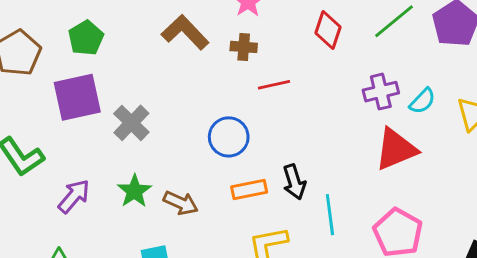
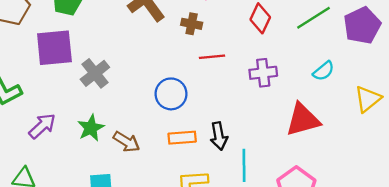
purple cross: (381, 92) -> (263, 73), moved
cyan semicircle: (422, 101) -> (324, 71), moved

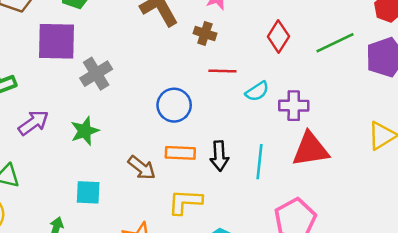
cyan semicircle: (324, 71) -> (257, 91), moved
purple cross: (263, 73) -> (294, 106), moved
brown arrow: (126, 142) -> (142, 168), moved
cyan line: (244, 165) -> (259, 162), moved

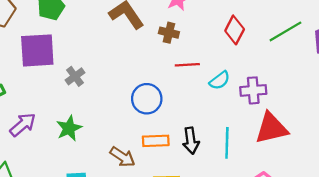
gray cross: (96, 74) -> (75, 76), size x0.7

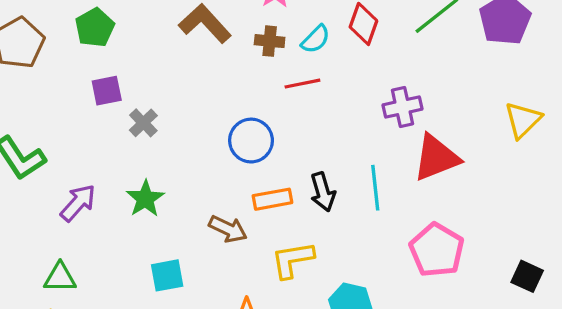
purple square: (37, 50) -> (107, 91), moved, size x0.6
cyan semicircle: (220, 80) -> (316, 39), moved

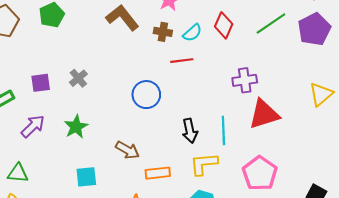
purple square: (107, 91) -> (41, 83), moved
orange rectangle: (272, 199) -> (158, 173), moved
yellow L-shape: (292, 260) -> (204, 164), moved

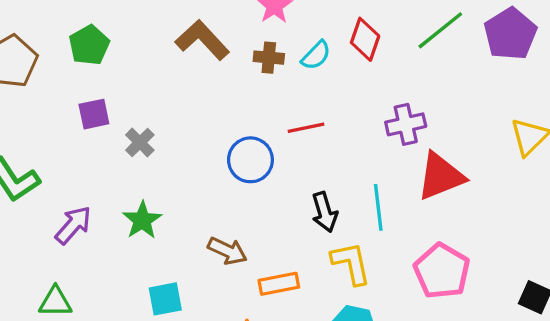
red line: (182, 61) -> (306, 128), moved
purple square: (41, 83) -> (94, 114), moved
yellow L-shape: (204, 164) -> (351, 263), turned 88

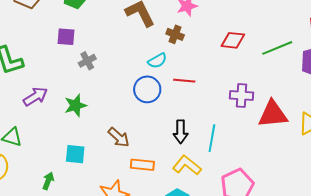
red diamond: (365, 39) -> (233, 40), turned 60
cyan semicircle: (316, 55) -> (157, 61), moved
red triangle: (441, 176) -> (273, 114), moved
yellow L-shape: (351, 263) -> (187, 165), turned -56

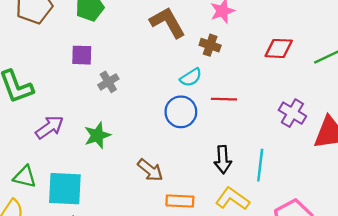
purple cross: (242, 96) -> (292, 113), turned 30
cyan square: (75, 154) -> (65, 189), moved, size x1.5

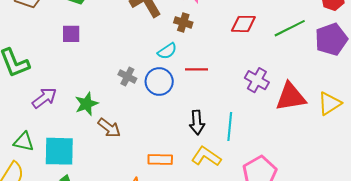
gray cross: (108, 82) -> (127, 76), moved, turned -30
brown arrow: (150, 170) -> (109, 128), moved

